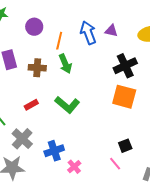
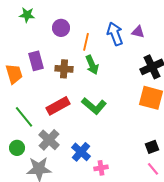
red rectangle: (31, 105) -> (58, 106), size x1.6
blue cross: (54, 151) -> (81, 152), turned -30
pink line: (115, 164) -> (153, 169), moved
pink cross: (74, 167) -> (101, 168), turned 32

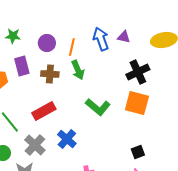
green star: (27, 15) -> (13, 36), moved
purple circle: (61, 28) -> (47, 43), moved
green L-shape: (94, 106) -> (98, 107), moved
blue cross: (81, 152) -> (67, 139), moved

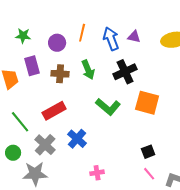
orange line: (72, 47) -> (82, 33), moved
black cross: (138, 72) -> (125, 72), moved

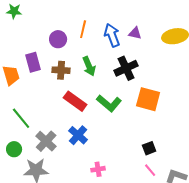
green star: (23, 36) -> (14, 11), moved
red rectangle: (54, 111) -> (75, 101), moved, turned 65

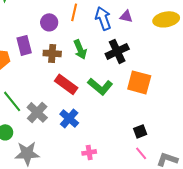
gray cross: (46, 141) -> (37, 112), moved

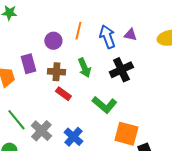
orange square: (139, 82) -> (126, 134), moved
red rectangle: (66, 84) -> (63, 94), moved, size x0.7

